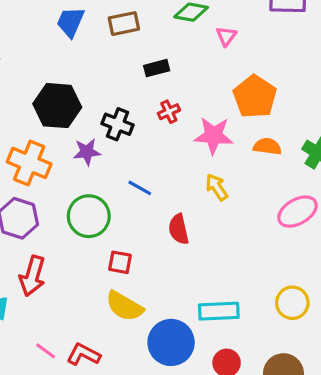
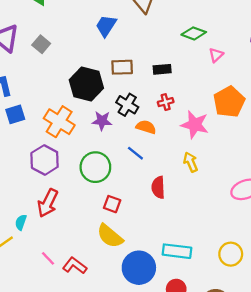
brown rectangle: (124, 24) -> (122, 67), moved
orange semicircle: (267, 146) -> (146, 127), moved

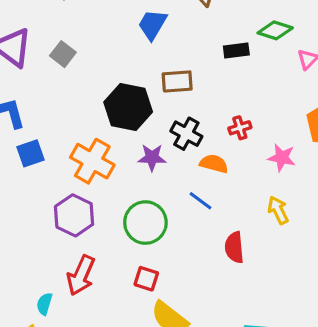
black rectangle: (162, 69) -> (236, 51), moved
pink star: (195, 125) -> (282, 158), size x0.7
red square: (112, 204) -> (146, 279), moved

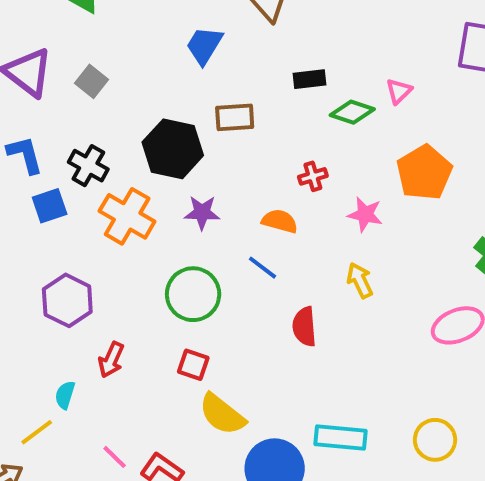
green diamond: (275, 30) -> (352, 112), moved
black cross: (186, 134) -> (88, 166), moved
purple hexagon: (74, 215) -> (67, 300), moved
red arrow: (81, 275) -> (111, 360), size x0.7

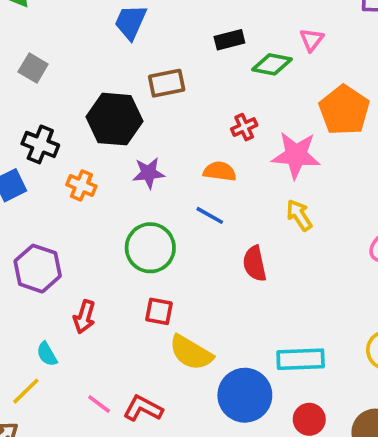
pink star: (365, 214) -> (296, 155), size x1.5
orange cross: (127, 216) -> (81, 185), size x0.6
cyan semicircle: (65, 395) -> (47, 354), turned -40

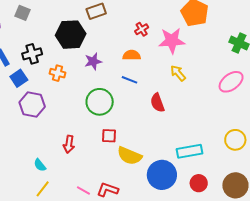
black cross: (40, 144) -> (32, 54), turned -30
purple hexagon: (38, 269) -> (32, 105), moved
cyan semicircle: (47, 354) -> (40, 165), moved

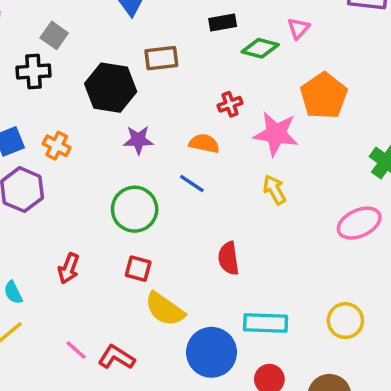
gray square: (23, 13) -> (54, 35), moved
black cross: (32, 54) -> (34, 72), moved
orange cross: (57, 73) -> (57, 146), moved
red semicircle: (157, 103) -> (228, 258), moved

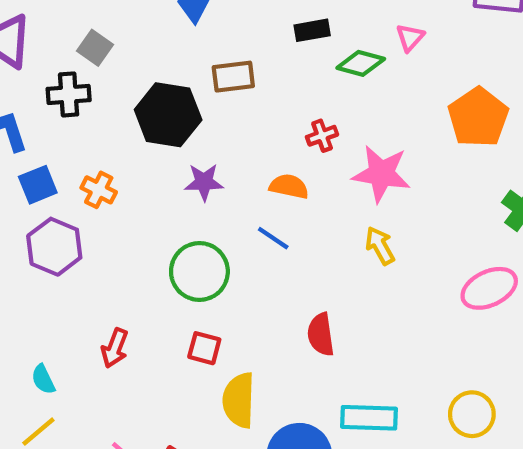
orange pentagon: (324, 96) -> (478, 117), moved
yellow semicircle: (165, 309) -> (239, 400), turned 57

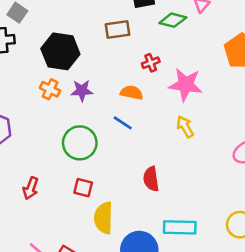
brown rectangle: (233, 77) -> (118, 29), moved
orange cross: (99, 190) -> (50, 89), moved

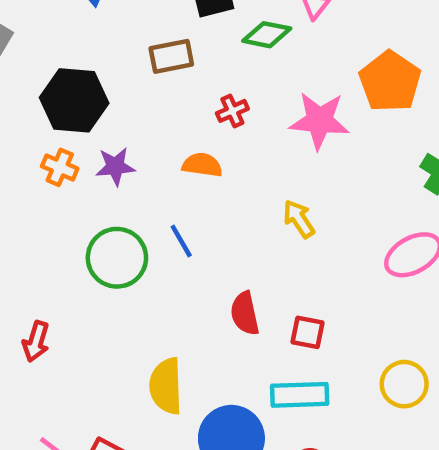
pink star: (186, 85) -> (319, 121), moved
blue line: (123, 123) -> (181, 241), moved, turned 30
red square: (83, 188) -> (308, 332), moved

